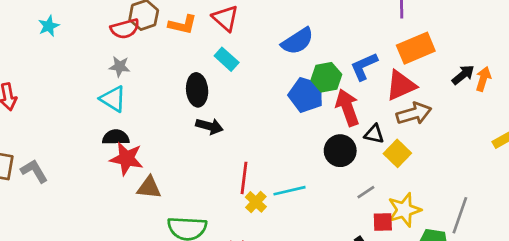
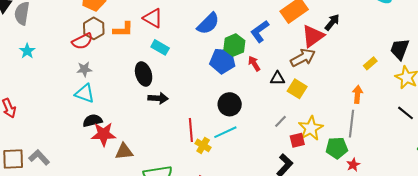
orange arrow: (483, 79) -> (357, 94), moved
red triangle: (401, 85) -> (313, 36), moved
red arrow: (347, 107) -> (254, 64), size x0.6
black circle: (340, 151) -> (230, 104), moved

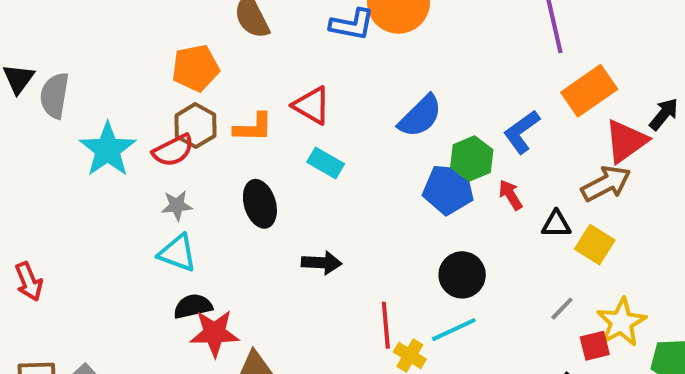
cyan star: (27, 51) -> (108, 150), moved, size x1.8
black ellipse: (144, 74) -> (260, 204), moved

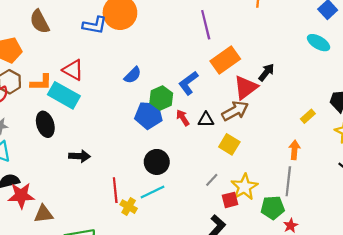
blue semicircle: (420, 116) -> (133, 75), size x0.7
cyan rectangle: (326, 163) -> (64, 95), moved, size x1.6
black triangle: (556, 224) -> (206, 120), moved

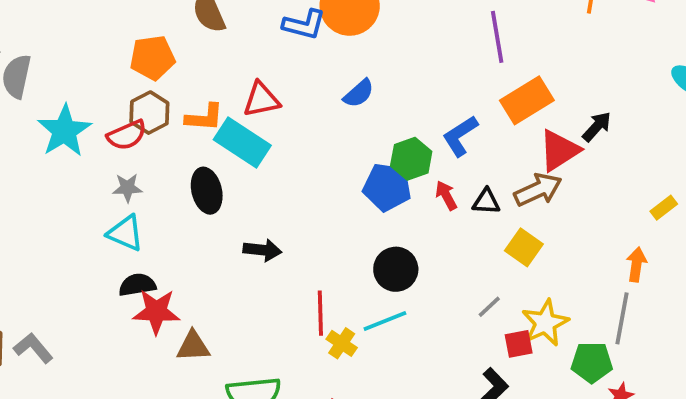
red triangle: (73, 70) -> (261, 100), turned -45
blue semicircle: (133, 75) -> (359, 93), moved

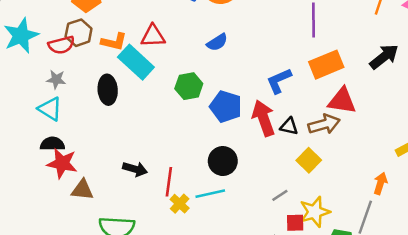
black arrow: (597, 127) -> (384, 57), moved, size x1.4
red triangle: (559, 150) -> (342, 101), turned 32
green hexagon: (411, 159) -> (189, 86), moved
red arrow: (446, 195) -> (264, 118), size x1.8
black arrow: (262, 250) -> (135, 169), moved

